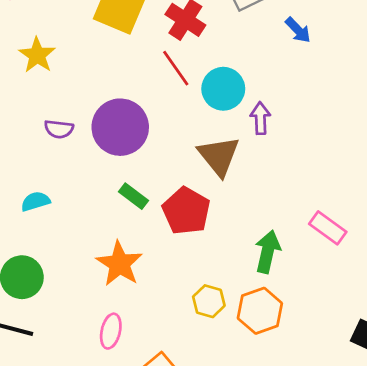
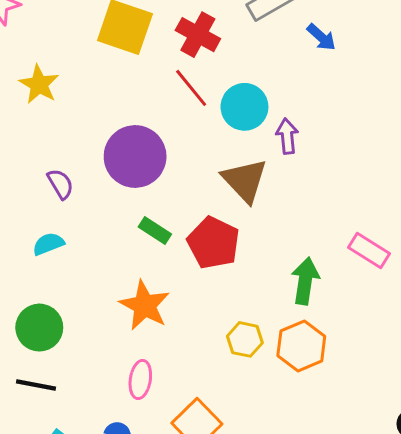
purple semicircle: (59, 129) -> (60, 184), moved, turned -124

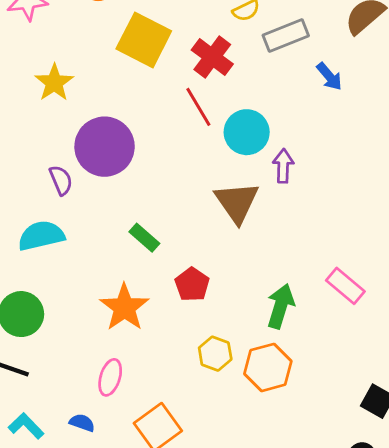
purple circle: (135, 156) -> (105, 147), moved
red pentagon: (213, 243) -> (192, 284), moved, size x0.7
cyan semicircle: (48, 244) -> (41, 236), size x1.5

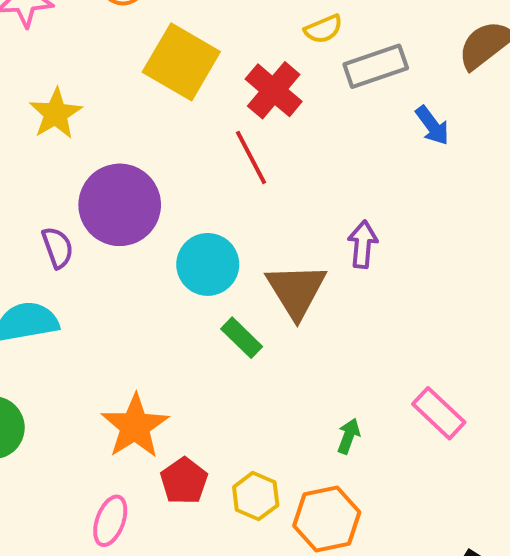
cyan circle: (247, 132) -> (208, 264), moved
green rectangle: (144, 238) -> (242, 338), moved
red pentagon: (192, 284) -> (184, 481), moved
green arrow: (281, 306) -> (349, 436), size x0.6

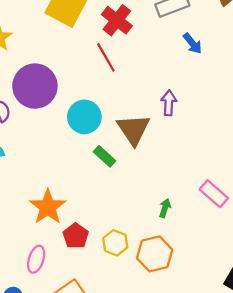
blue arrow: (432, 126) -> (192, 43), moved

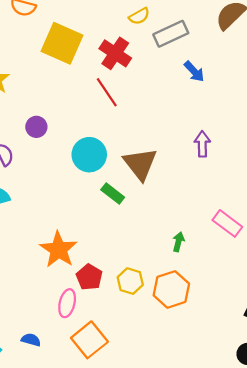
purple circle: (35, 86) -> (36, 127), size x0.5
purple arrow: (169, 103) -> (202, 144), moved
pink ellipse: (36, 259) -> (67, 303), moved

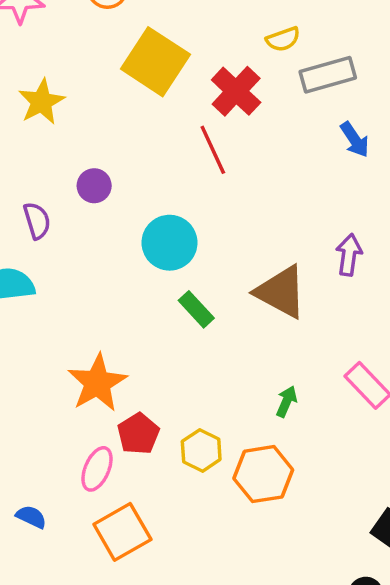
brown triangle: (140, 164) -> (281, 292), moved, turned -33

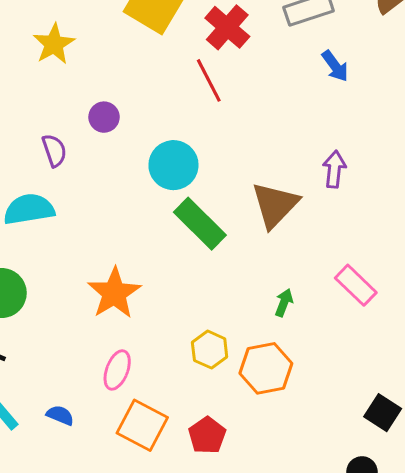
brown triangle: (281, 292) -> (275, 205), turned 48
green rectangle: (196, 309) -> (200, 224), size x1.6
red pentagon: (138, 434) -> (207, 435), moved
orange square: (122, 532) -> (142, 425), turned -30

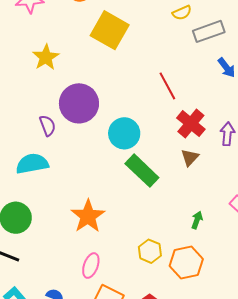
red cross: (227, 27) -> (191, 124), moved
red line: (209, 80) -> (167, 86), moved
purple circle: (104, 117) -> (79, 103), size x2.0
brown triangle: (275, 205) -> (190, 158), size x0.6

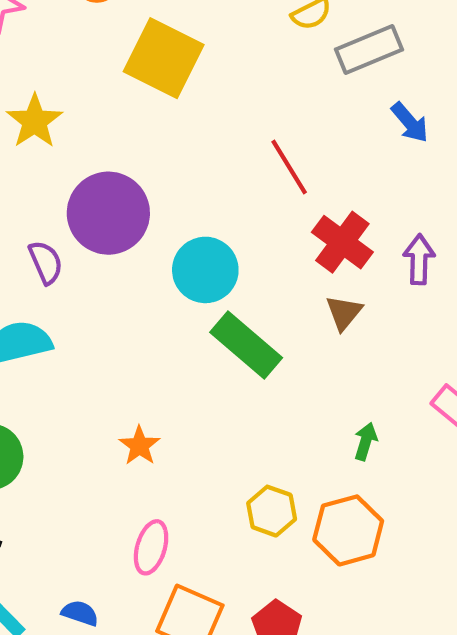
orange star: (88, 216) -> (139, 446), size x0.6

